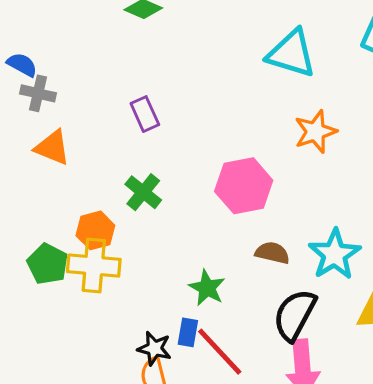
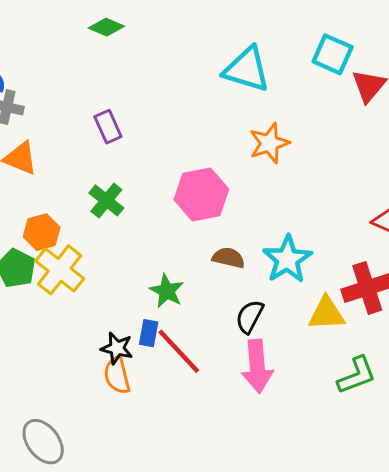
orange hexagon: (95, 230) -> (42, 232), moved
yellow cross: (94, 266) -> (60, 270), turned 33
black semicircle: (295, 315) -> (250, 317), size x0.7

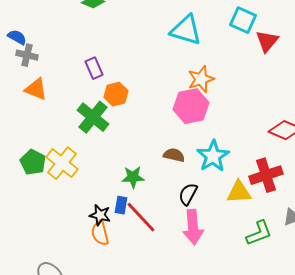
pink hexagon: (201, 194) -> (191, 106), moved
green cross: (106, 200) -> (93, 117), size x1.4
orange hexagon: (42, 232) -> (116, 94), moved
green star: (167, 291) -> (133, 177), turned -30

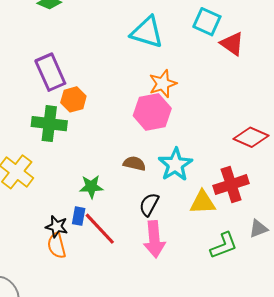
red triangle: (267, 41) -> (232, 44), turned -35
purple rectangle: (94, 68) -> (50, 72), size x1.6
green cross: (93, 117) -> (49, 124), turned -32

